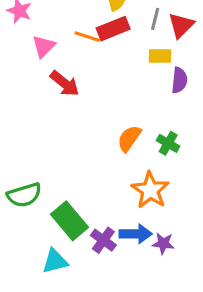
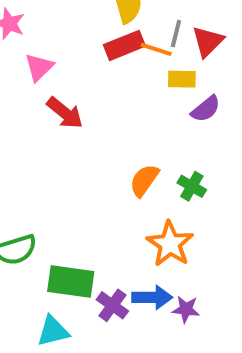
orange line: (87, 37) -> (156, 49), moved
purple semicircle: (179, 80) -> (206, 109), turned 45
green rectangle: (69, 221) -> (71, 282), turned -42

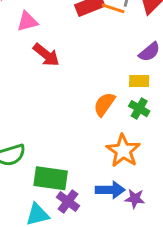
pink triangle: (39, 67) -> (27, 21), turned 30
yellow rectangle: (182, 79) -> (139, 81), moved
purple cross: (112, 305) -> (68, 202), moved

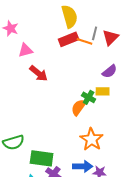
green cross: (139, 109) -> (89, 97), moved

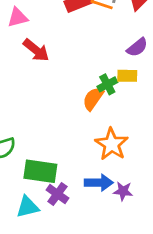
green cross: (89, 97) -> (107, 84), turned 32

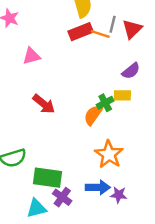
pink triangle: (18, 17) -> (32, 56), moved
red arrow: (36, 50) -> (44, 104), moved

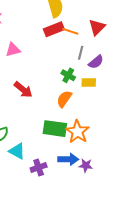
gray line: (113, 24) -> (81, 53), moved
green cross: (105, 103) -> (68, 75), moved, turned -32
green rectangle: (47, 178) -> (55, 129), moved
purple cross: (62, 197) -> (39, 167), turned 35
cyan triangle: (36, 208) -> (17, 151), moved, turned 42

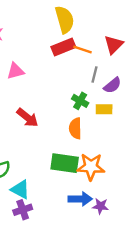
orange semicircle: (64, 99) -> (75, 128), turned -36
orange star: (77, 132) -> (91, 167), turned -30
purple cross: (39, 167) -> (23, 210), moved

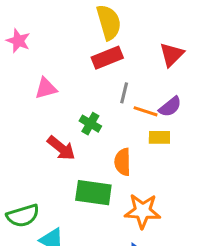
orange line: (83, 49) -> (146, 111), moved
gray line: (94, 75) -> (124, 93), moved
green cross: (80, 101) -> (90, 124), moved
green rectangle: (65, 163) -> (93, 193), moved

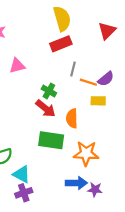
red triangle: (172, 55) -> (107, 31), moved
red arrow: (61, 148) -> (46, 108), moved

